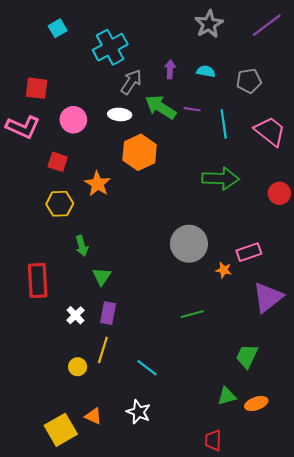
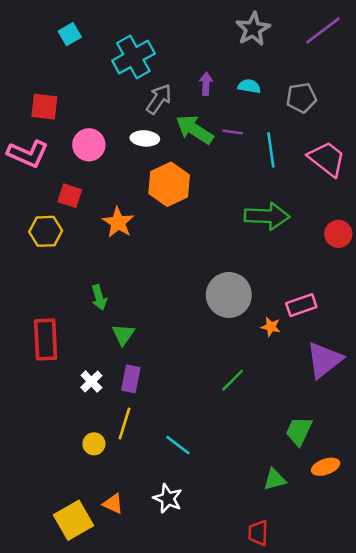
yellow hexagon: (60, 204) -> (46, 231), moved
green line: (192, 314) -> (233, 380), turned -30
orange ellipse: (256, 404) -> (326, 467), moved

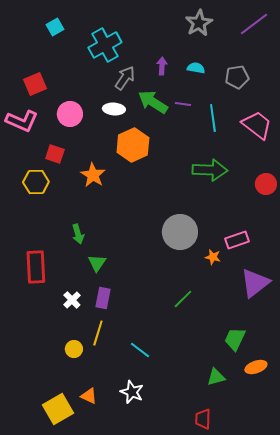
red square: (44, 107) -> (35, 84), turned -30

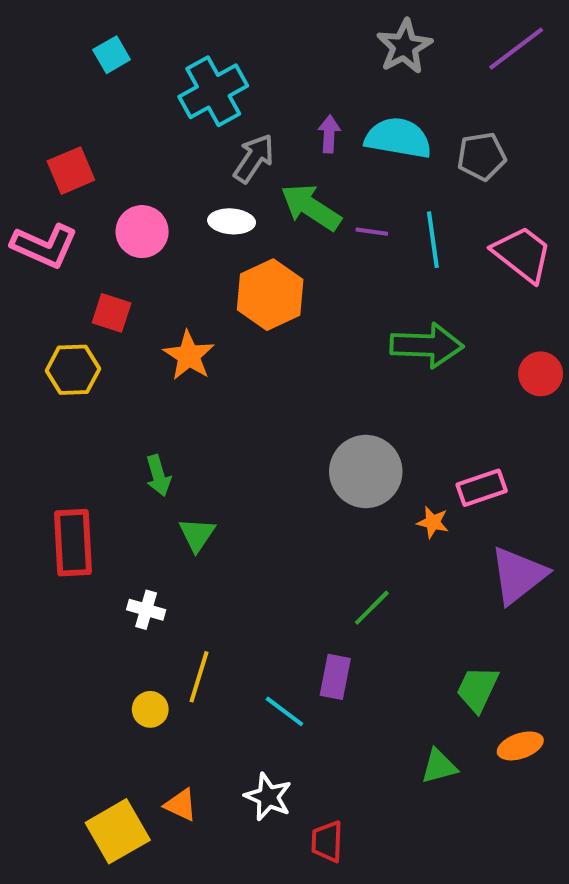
cyan semicircle: (196, 68) -> (398, 138), size x1.8
purple line: (183, 104) -> (372, 232), moved
purple rectangle: (103, 298) -> (335, 677), moved
white cross: (72, 300) -> (146, 610), turned -30
red trapezoid: (203, 419) -> (327, 842), moved

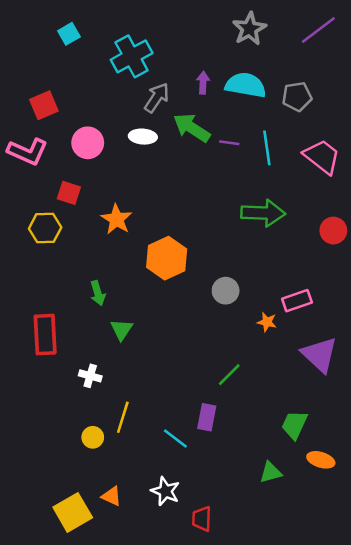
orange hexagon: (270, 295) -> (167, 258), moved
gray circle: (366, 471) -> (226, 291), size x0.6
purple triangle: (518, 575) -> (320, 355), turned -39
orange ellipse: (520, 746) -> (321, 460), turned 36

